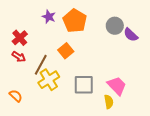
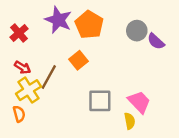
purple star: (49, 17) -> (58, 20), size x1.6
red cross: (20, 38) -> (19, 33), moved
yellow cross: (49, 80) -> (29, 90), moved
orange semicircle: (16, 96) -> (19, 114), turned 32

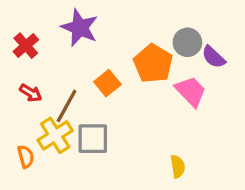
orange pentagon: (89, 25) -> (153, 64), moved
yellow cross: (29, 90) -> (55, 135), moved
gray square: (100, 101) -> (93, 139), moved
pink trapezoid: (139, 102) -> (191, 91), moved

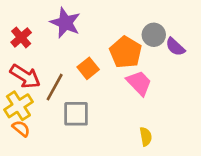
pink trapezoid: (191, 91) -> (139, 83), moved
red arrow: (31, 93) -> (25, 76), size x1.6
yellow cross: (55, 135) -> (18, 106), moved
orange semicircle: (26, 157) -> (21, 129), turned -36

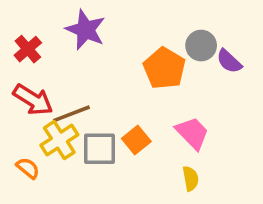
orange square: (88, 68) -> (136, 140), moved
pink trapezoid: (139, 83) -> (192, 133), moved
brown line: (55, 87) -> (72, 114), turned 40
yellow cross: (18, 106) -> (59, 140), moved

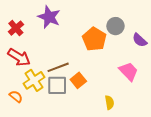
purple semicircle: (229, 61) -> (140, 40), moved
brown line: (72, 114) -> (58, 67), moved
pink trapezoid: (192, 133) -> (129, 71), moved

